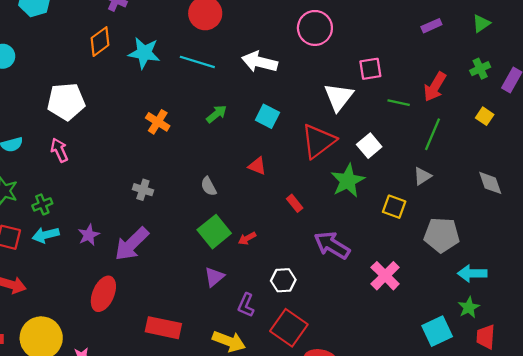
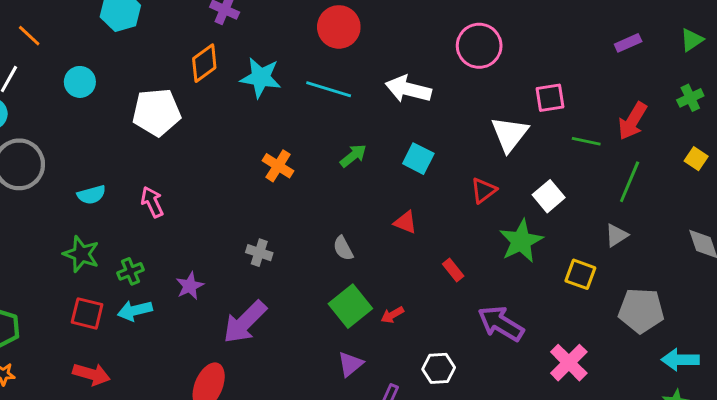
white pentagon: (66, 101) -> (157, 112), moved
red triangle: (318, 141) -> (483, 190), size x0.6
purple star: (89, 235) -> (190, 286), moved

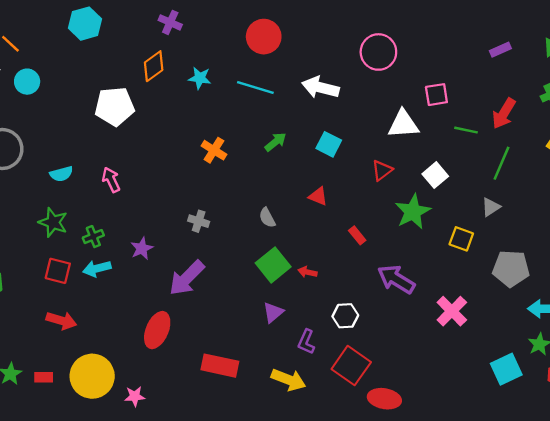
cyan star: (261, 78) -> (200, 78), size x0.7
cyan circle: (80, 82) -> (27, 82), moved
white triangle: (509, 134) -> (403, 124), turned 48
red arrow: (392, 315) -> (307, 272), turned 42

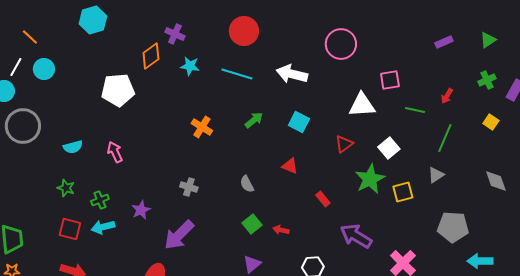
purple cross: (170, 22) -> (175, 34), moved
red arrow: (504, 114) -> (447, 96), size x0.6
green star: (53, 222) -> (66, 188), size x0.7
yellow square: (461, 239) -> (403, 192), moved, turned -35
green square: (273, 265) -> (252, 224), size x0.7

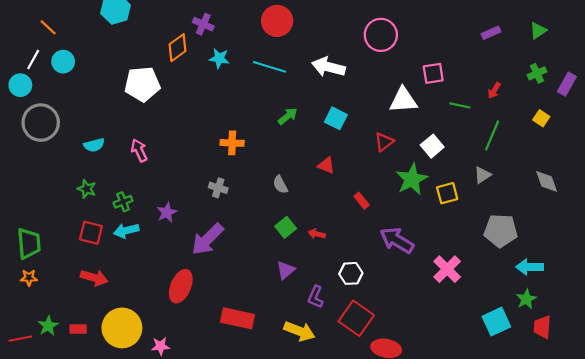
orange cross: (202, 127) -> (232, 143), moved, turned -30

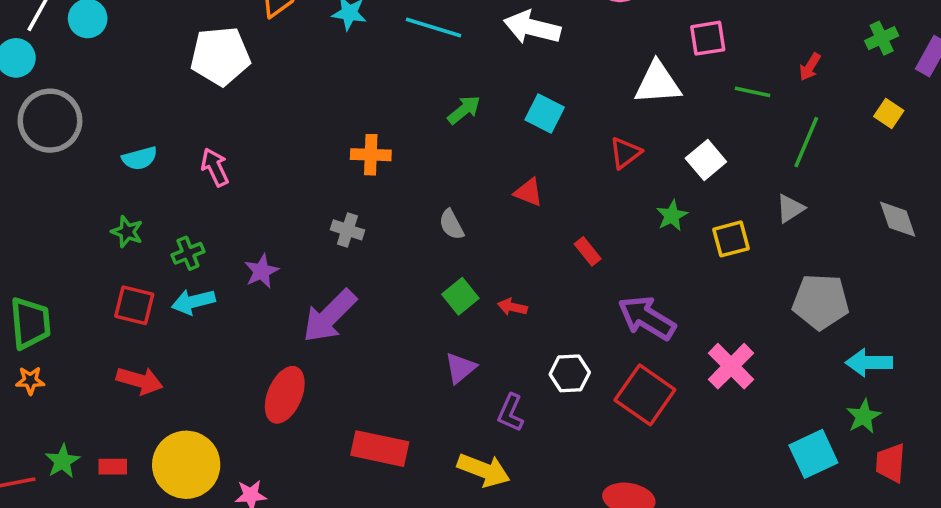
green star: (412, 179) -> (672, 216), size x0.6
red square: (356, 318) -> (645, 395), moved

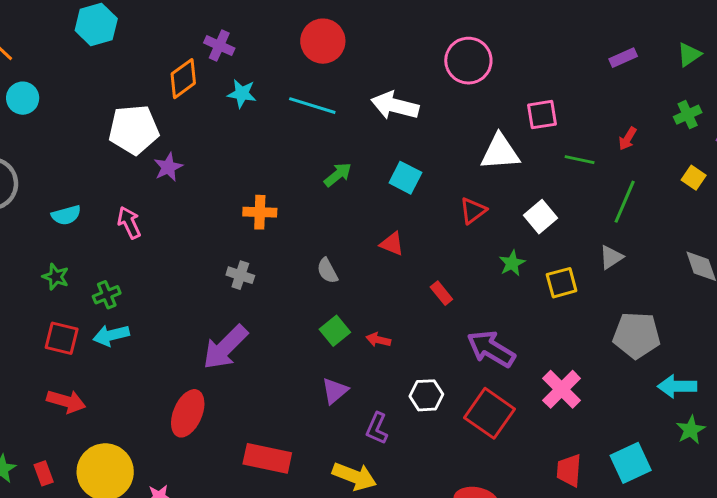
purple star: (261, 271) -> (168, 167), moved
green star: (864, 416) -> (691, 430), moved
red trapezoid: (891, 463) -> (569, 470), moved
red rectangle: (113, 467) -> (44, 473), turned 70

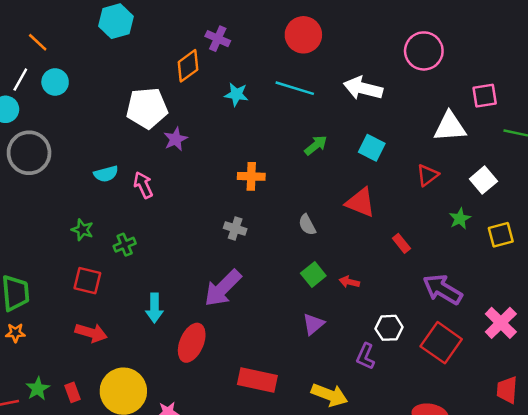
cyan star: (242, 94) -> (236, 94), moved
cyan semicircle: (66, 215) -> (106, 174), moved
red triangle: (392, 244) -> (361, 202), size x1.5
cyan arrow: (111, 335) -> (154, 308), moved, turned -76
purple L-shape: (377, 428) -> (365, 356), moved

